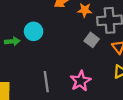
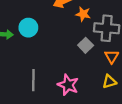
pink star: (81, 81) -> (68, 85), turned -30

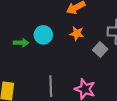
orange star: (83, 14) -> (77, 33), moved

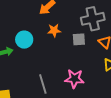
gray square: (100, 49) -> (79, 39), turned -32

